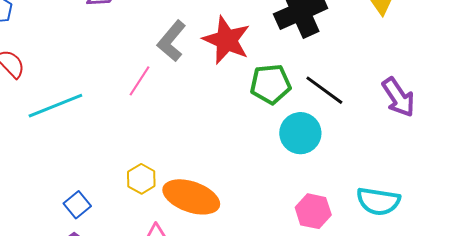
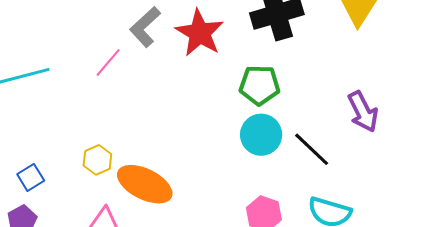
green pentagon: (270, 84) -> (259, 85), moved
black line: (324, 90) -> (312, 149), moved

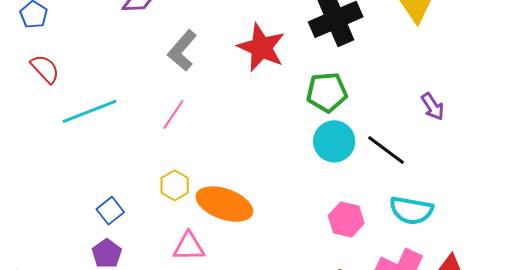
gray L-shape: (145, 27) -> (182, 51), moved
pink line: (108, 62) -> (173, 114), moved
purple arrow: (363, 112) -> (433, 107), size x0.7

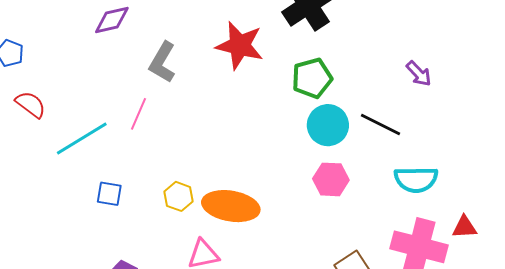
pink line: (173, 114) -> (139, 114), moved
blue square: (110, 211) -> (109, 194), moved, turned -32
pink hexagon: (346, 220) -> (331, 179), moved

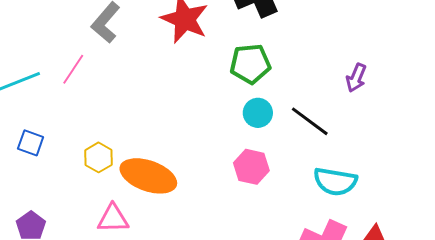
purple arrow: (419, 74) -> (356, 78), turned 56
cyan circle: (328, 125) -> (258, 113), size x0.7

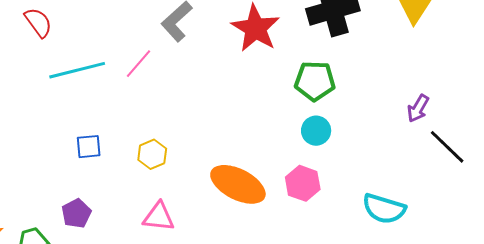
black line: (310, 121) -> (447, 147), moved
blue square: (31, 143) -> (89, 147), moved, turned -32
orange ellipse: (148, 176) -> (238, 184), moved

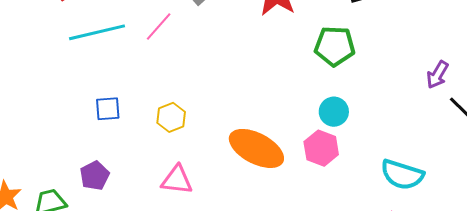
cyan circle: (316, 131) -> (334, 112), moved

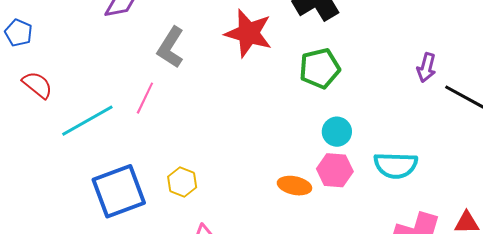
blue square: (108, 109) -> (119, 191), size x2.0
orange ellipse: (256, 148) -> (294, 186), moved, size x0.6
cyan semicircle: (402, 175) -> (396, 165), moved

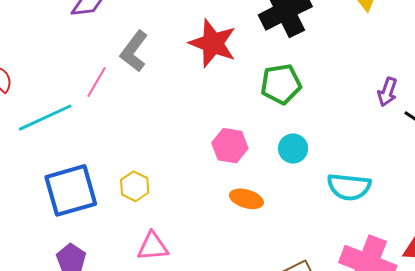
pink line: (145, 98) -> (97, 82), moved
pink hexagon: (335, 170) -> (230, 146), moved

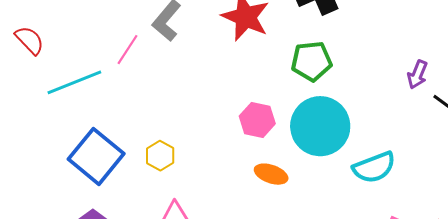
cyan circle: (293, 149) -> (320, 126), size x2.0
cyan semicircle: (349, 187) -> (374, 167), turned -30
blue square: (71, 190) -> (96, 156), turned -38

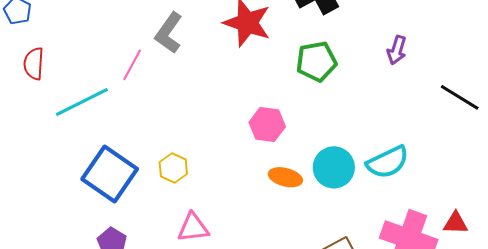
red semicircle: (30, 40) -> (34, 64), turned -128
purple arrow: (417, 75) -> (397, 50), moved
cyan circle: (320, 126) -> (334, 167), moved, size x0.7

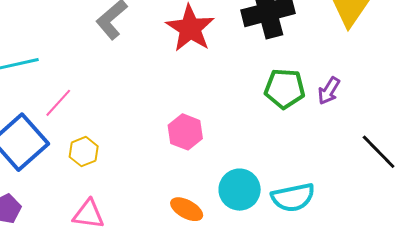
green pentagon: (316, 61) -> (285, 89), moved
pink line: (132, 65) -> (58, 103), moved
orange ellipse: (285, 177) -> (187, 209), moved

